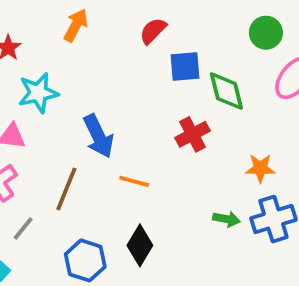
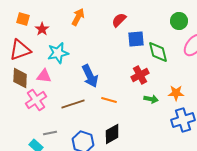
brown line: (66, 189) -> (73, 104), turned 50
green arrow: (226, 219) -> (151, 99), moved
gray line: (23, 228) -> (50, 133), moved, turned 40
black diamond: (140, 245) -> (112, 134), turned 30

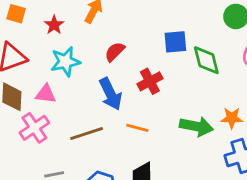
red semicircle: (119, 20) -> (115, 52), moved
red star: (42, 29) -> (54, 25), moved
red cross: (140, 75) -> (150, 81), moved
green arrow: (151, 99) -> (196, 126), size x1.6

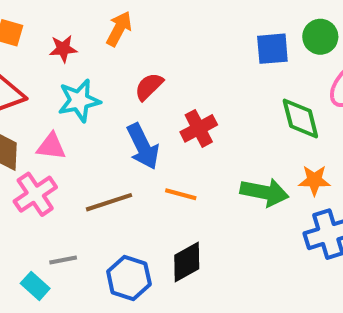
red star: (54, 25) -> (63, 49), turned 30
blue square: (175, 42) -> (272, 49), moved
green diamond: (206, 60) -> (300, 118), moved

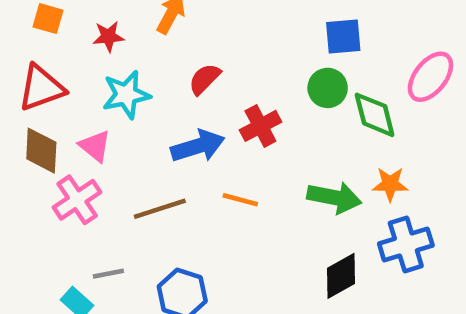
green circle: (320, 37) -> (328, 88), moved
pink triangle: (51, 146) -> (95, 146), turned 32
blue arrow: (143, 146) -> (198, 146), turned -81
black diamond: (187, 262) -> (341, 276), moved

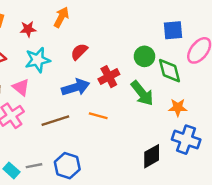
blue square: (343, 36) -> (173, 30), moved
green arrow: (334, 198) -> (142, 93), moved, turned 40
blue cross: (406, 244) -> (186, 140), turned 36
gray line: (108, 274) -> (34, 166), moved

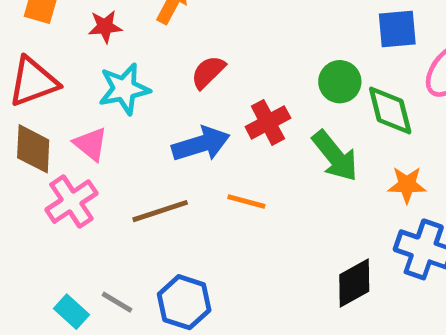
gray line: (34, 166) -> (117, 302), turned 42

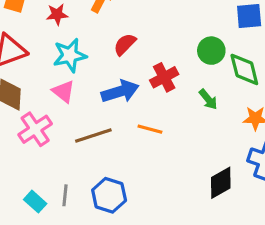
pink triangle: (91, 144) -> (63, 91), moved
green arrow: (335, 156) -> (208, 99), size x0.6
gray line: (117, 302) -> (65, 195), turned 65

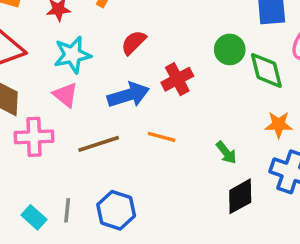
green arrow: (208, 99) -> (226, 153), moved
pink cross: (35, 129) -> (34, 137), turned 32

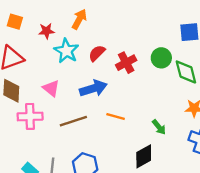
cyan star: (72, 55) -> (66, 51), moved, turned -30
red cross: (177, 79) -> (126, 63), moved
black diamond: (240, 196) -> (144, 156), moved

